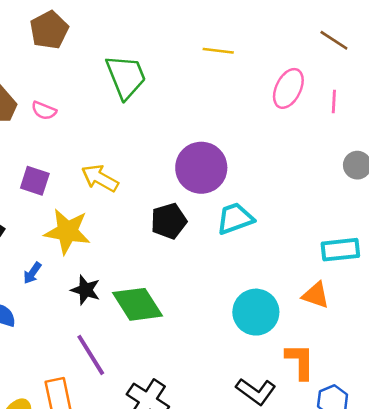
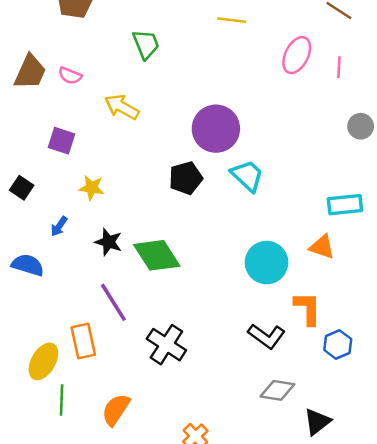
green trapezoid: (126, 77) -> (146, 44), size x0.7
yellow arrow: (100, 178) -> (122, 107), moved
cyan trapezoid: (235, 218) -> (247, 176), turned 63
yellow star: (67, 231) -> (92, 188), size x0.6

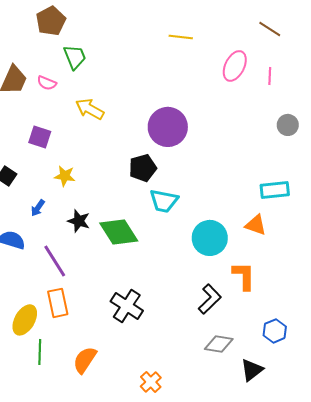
green trapezoid: (146, 44) -> (75, 57), moved
cyan trapezoid: (247, 176) -> (164, 201), moved, turned 148
purple line: (113, 302) -> (55, 261), moved
black L-shape: (267, 336) -> (210, 299), turned -80
blue hexagon: (338, 345) -> (275, 331), moved

